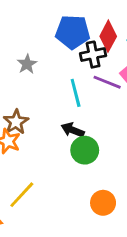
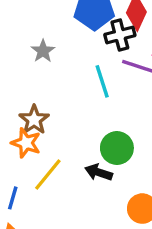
black arrow: (73, 130) -> (99, 172), moved
yellow line: (22, 195) -> (48, 175), moved

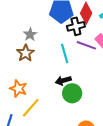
brown star: (34, 120) -> (25, 53), moved
black arrow: (99, 172) -> (63, 80), moved, turned -35

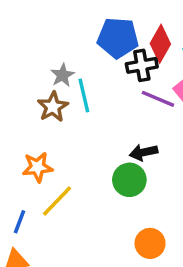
cyan line: (65, 53) -> (84, 95), moved
black arrow: (63, 80) -> (144, 152), moved
orange star: (18, 89) -> (38, 167), turned -30

